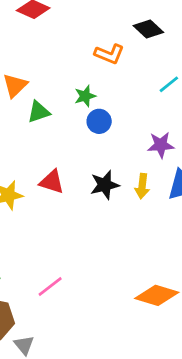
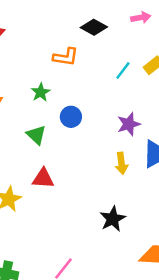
green star: (85, 96) -> (41, 92), moved
green triangle: (39, 112) -> (36, 135), moved, turned -45
black star: (105, 185) -> (113, 219), moved

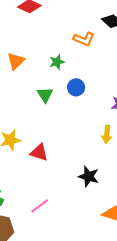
red triangle: (43, 178) -> (39, 152), moved
black star: (113, 219) -> (89, 176), turned 30

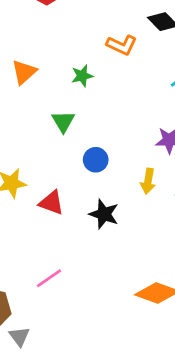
blue circle: (76, 87) -> (96, 160), moved
black star: (89, 176) -> (104, 214), moved

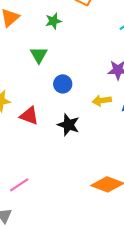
yellow arrow: (148, 181) -> (102, 101), turned 72
pink line: (49, 278) -> (19, 185), moved

